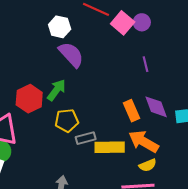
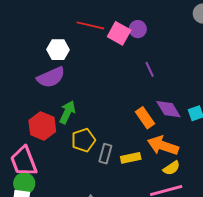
purple semicircle: (71, 55) -> (51, 77), moved, turned 120
gray rectangle: (86, 138) -> (105, 154), turned -48
yellow rectangle: (110, 147) -> (131, 158), size x0.7

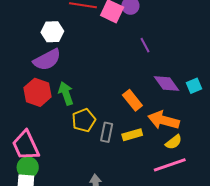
green arrow: (67, 112) -> (66, 93), turned -40
orange rectangle: (145, 118) -> (132, 100), moved
red hexagon: (42, 126) -> (37, 92), moved

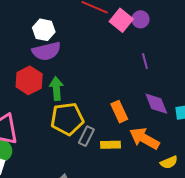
white hexagon: (52, 32) -> (44, 30), moved
yellow pentagon: (84, 120) -> (67, 119), size x1.4
yellow semicircle: (174, 142) -> (169, 162), moved

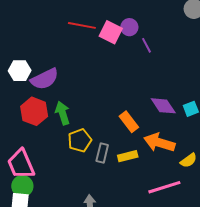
white hexagon: (44, 30) -> (20, 71), moved
purple line: (145, 61) -> (146, 45), moved
yellow pentagon: (67, 119) -> (80, 140), size x0.7

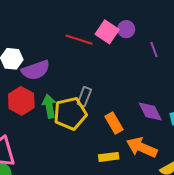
red line: (82, 25) -> (79, 40), moved
purple line: (146, 45) -> (154, 50), moved
yellow pentagon: (80, 140) -> (70, 113), moved, size x1.4
gray rectangle: (102, 153) -> (84, 97), moved

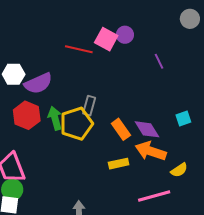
purple line: (154, 50) -> (159, 61), moved
purple diamond: (150, 111) -> (147, 129), moved

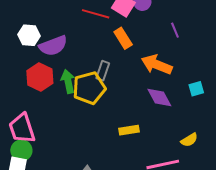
orange rectangle: (121, 129) -> (123, 38), moved
orange arrow: (151, 151) -> (157, 65), moved

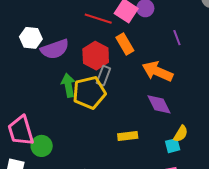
red hexagon: (40, 77) -> (96, 56), moved
cyan square: (196, 89) -> (173, 146), moved
yellow semicircle: (189, 140) -> (181, 134), moved, turned -30
green circle: (21, 150) -> (42, 146), moved

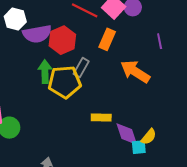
orange rectangle: (125, 44) -> (107, 39), turned 45
red hexagon: (96, 56) -> (62, 40), moved
purple diamond: (159, 104) -> (127, 134), moved
yellow rectangle: (128, 136) -> (101, 118), moved

